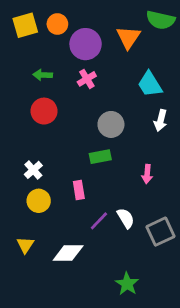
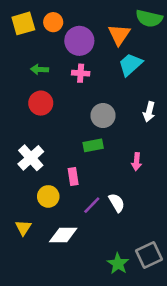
pink cross: (87, 79) -> (81, 73), turned 35
cyan trapezoid: (150, 84) -> (130, 64), moved, turned 80
white cross: (33, 170) -> (31, 158), size x1.5
yellow circle: (39, 201) -> (48, 196), moved
gray square: (161, 232) -> (149, 255), moved

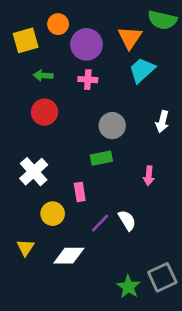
yellow square: (23, 23) -> (26, 40), moved

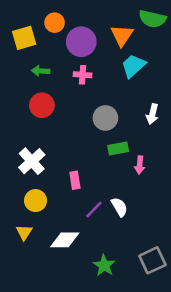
green rectangle: (101, 158) -> (118, 148), moved
yellow circle: (53, 214) -> (36, 201), moved
green star: (128, 287) -> (104, 265), moved

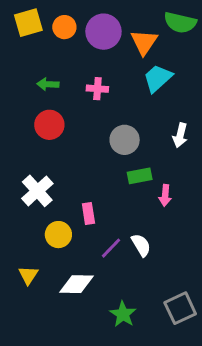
yellow square: (24, 38) -> (28, 23), moved
purple circle: (81, 42) -> (103, 32), moved
yellow circle: (36, 201) -> (58, 235), moved

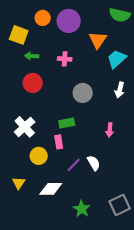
yellow square: (28, 23) -> (19, 35), moved, turned 36
orange triangle: (144, 42) -> (98, 40), moved
cyan trapezoid: (158, 78) -> (117, 59), moved
green rectangle: (140, 176) -> (67, 123), moved

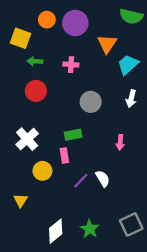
white diamond: (51, 189) -> (56, 231), moved, turned -40

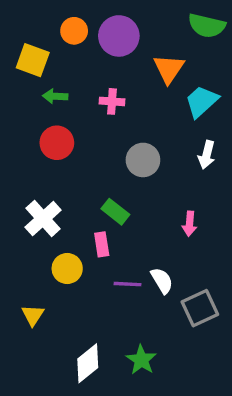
green rectangle: (73, 135) -> (115, 212), turned 49
purple line: (81, 181) -> (127, 284), turned 49
gray square: (131, 225) -> (200, 308), moved

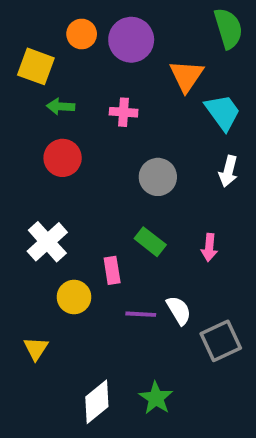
green semicircle: (207, 26) -> (228, 28), turned -120
cyan trapezoid: (202, 101) -> (223, 112), turned 96
green rectangle: (115, 212) -> (150, 242), moved

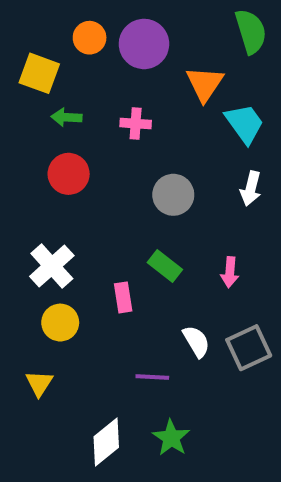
yellow circle: (74, 297) -> (60, 323), moved
purple line: (141, 314) -> (152, 377), moved
gray square: (221, 341) -> (249, 348), moved

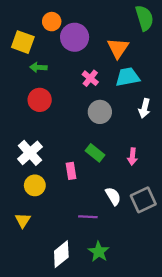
purple circle: (144, 44) -> (75, 37), moved
pink cross: (136, 124) -> (90, 78), moved, turned 35
cyan trapezoid: (245, 124) -> (128, 77), moved, turned -65

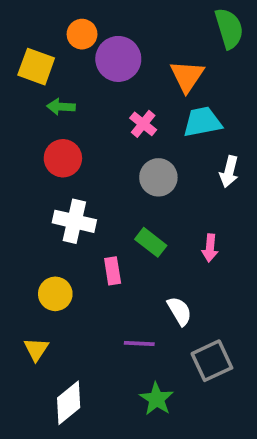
white cross: (30, 153) -> (74, 221), moved, turned -35
gray square: (143, 200) -> (212, 361), moved
white diamond: (61, 254) -> (69, 403), moved

